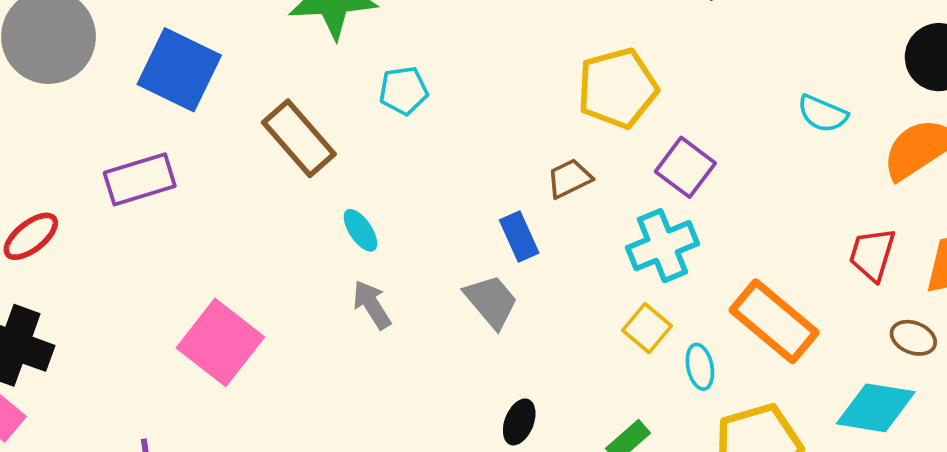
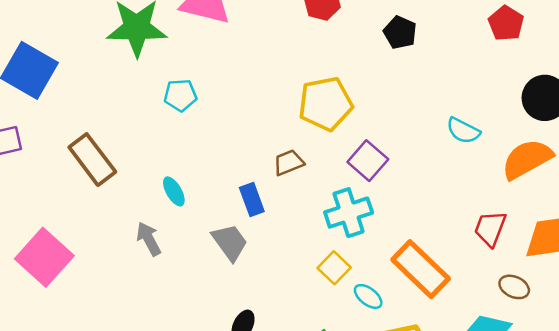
brown rectangle: (299, 138) -> (92, 160), moved
cyan ellipse: (360, 230) -> (174, 191), moved
cyan ellipse: (700, 367) -> (368, 296), turned -44

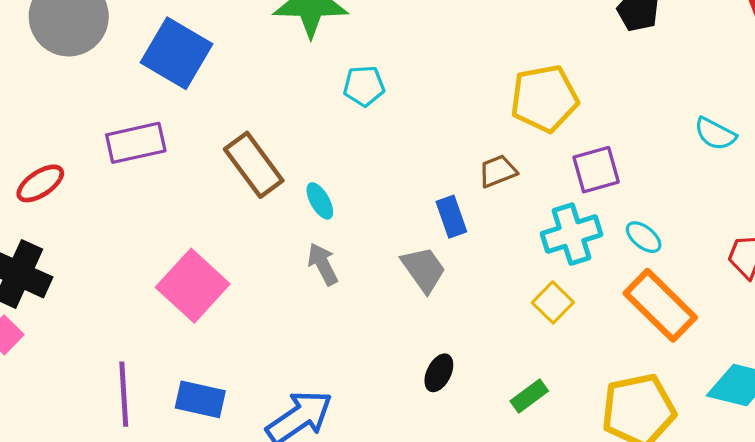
purple square: (368, 161) -> (596, 170), turned 33
cyan ellipse: (174, 191) -> (320, 201), moved
cyan ellipse: (368, 296) -> (644, 237), moved

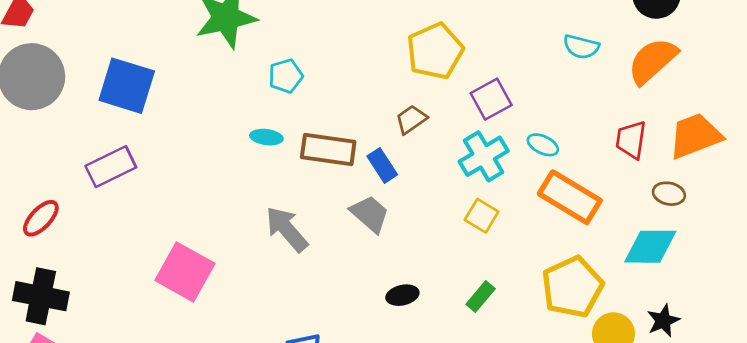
brown rectangle: (254, 165) -> (328, 150), moved, turned -32
cyan ellipse: (320, 201) -> (266, 137), moved, turned -40
gray arrow: (323, 264) -> (287, 229), size x1.4
black ellipse: (439, 373) -> (402, 295), turned 64

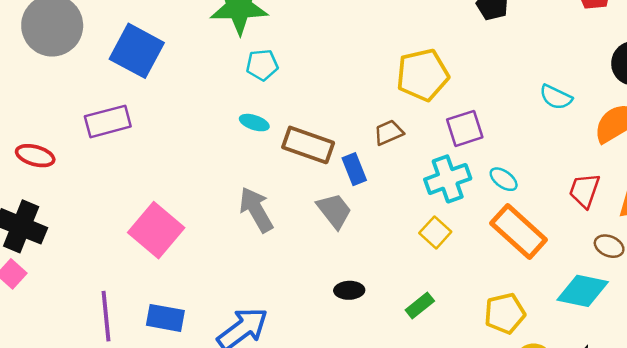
cyan pentagon: (286, 76) -> (262, 65), moved
red ellipse: (41, 218) -> (35, 156), turned 51
yellow pentagon: (572, 287) -> (505, 313), size x0.7

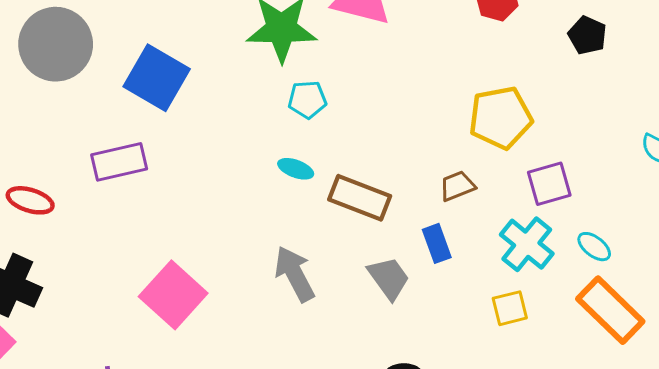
blue rectangle: (354, 169) -> (437, 243), moved
cyan cross: (448, 179) -> (527, 244), turned -33
yellow square: (435, 232) -> (510, 308), turned 32

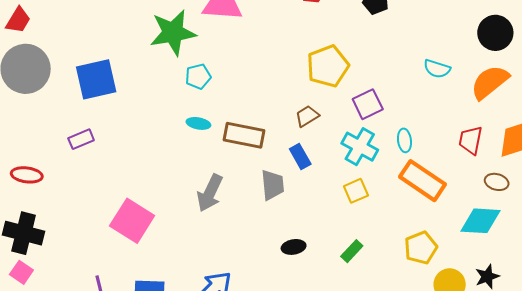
blue square: (157, 78) -> (96, 79), turned -33
purple rectangle: (119, 162) -> (81, 139), size x0.7
cyan ellipse: (594, 247) -> (404, 140), turned 55
gray arrow: (295, 274) -> (210, 193), turned -117
gray trapezoid: (389, 278) -> (273, 185), turned 40

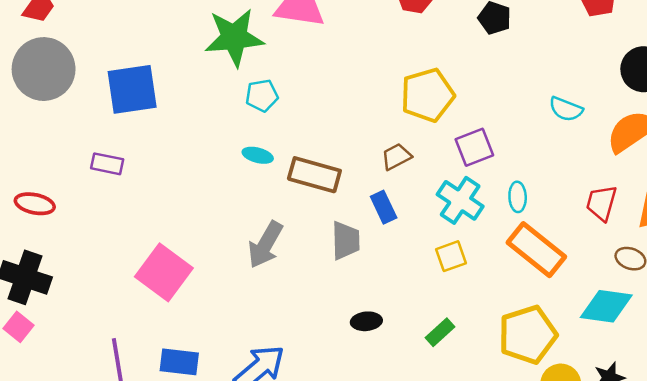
purple rectangle: (81, 139) -> (107, 164), turned 30
yellow pentagon: (421, 248) -> (528, 335), size x1.4

